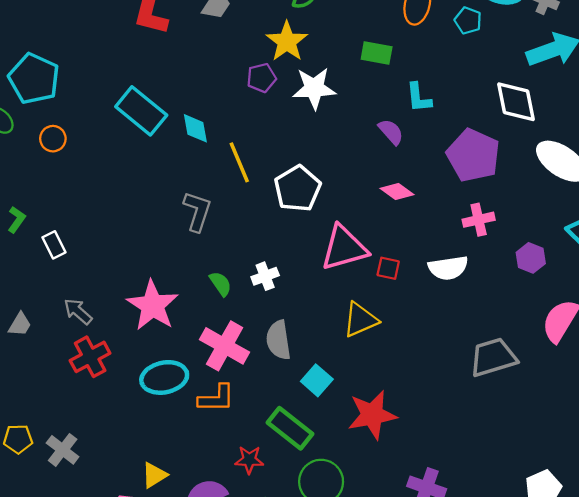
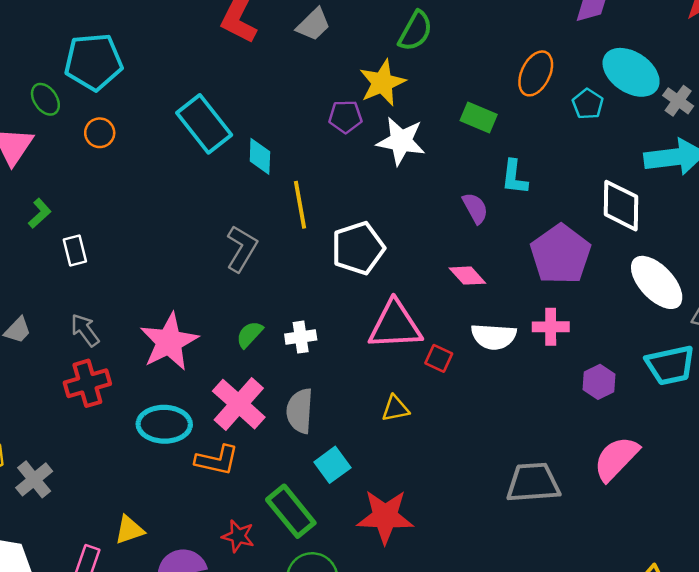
cyan pentagon: (34, 79) -> (94, 62), turned 30
white semicircle: (448, 268) -> (494, 336), moved
green semicircle: (221, 284) -> (250, 334), turned -115
yellow triangle: (360, 320) -> (395, 408), size x0.7

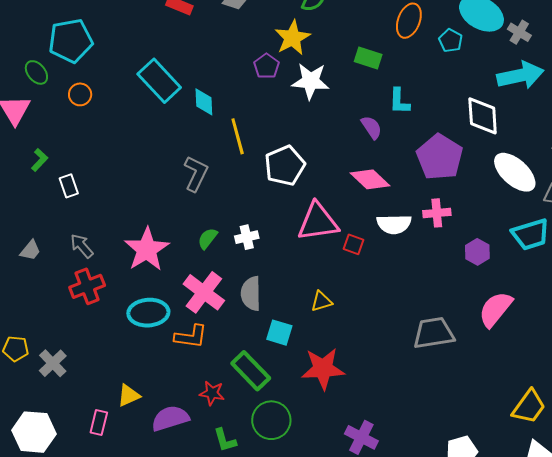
purple pentagon: (345, 117) -> (266, 66), turned -30
pink diamond: (467, 276) -> (370, 179), size x1.4
yellow triangle: (395, 408) -> (322, 301), moved
cyan square: (332, 465) -> (279, 333), turned -32

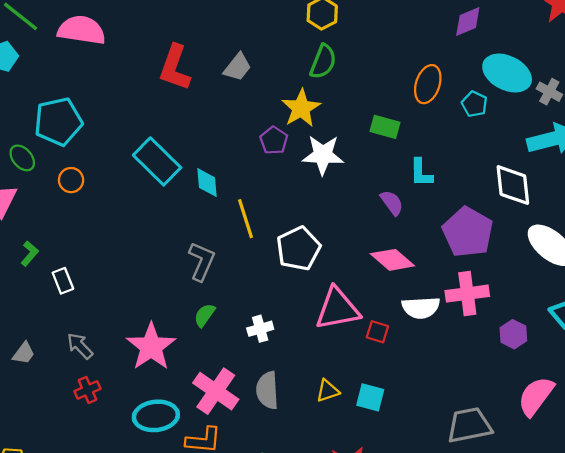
pink cross: (437, 213) -> (467, 294), size x1.4
green semicircle: (208, 238) -> (205, 315), moved
red cross: (87, 286) -> (87, 390), size x0.7
yellow triangle: (322, 301) -> (328, 391), moved
cyan square: (279, 333) -> (370, 397), moved

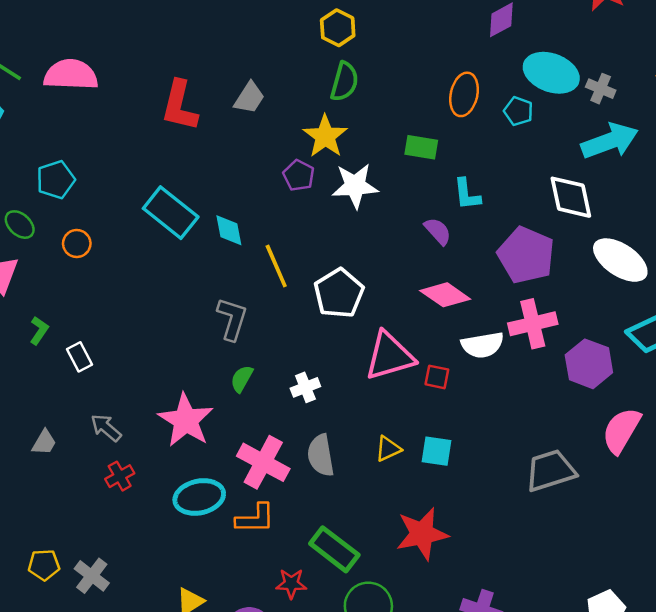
cyan pentagon: (58, 122) -> (56, 180), size x0.7
purple hexagon: (513, 334) -> (589, 364), size x1.5

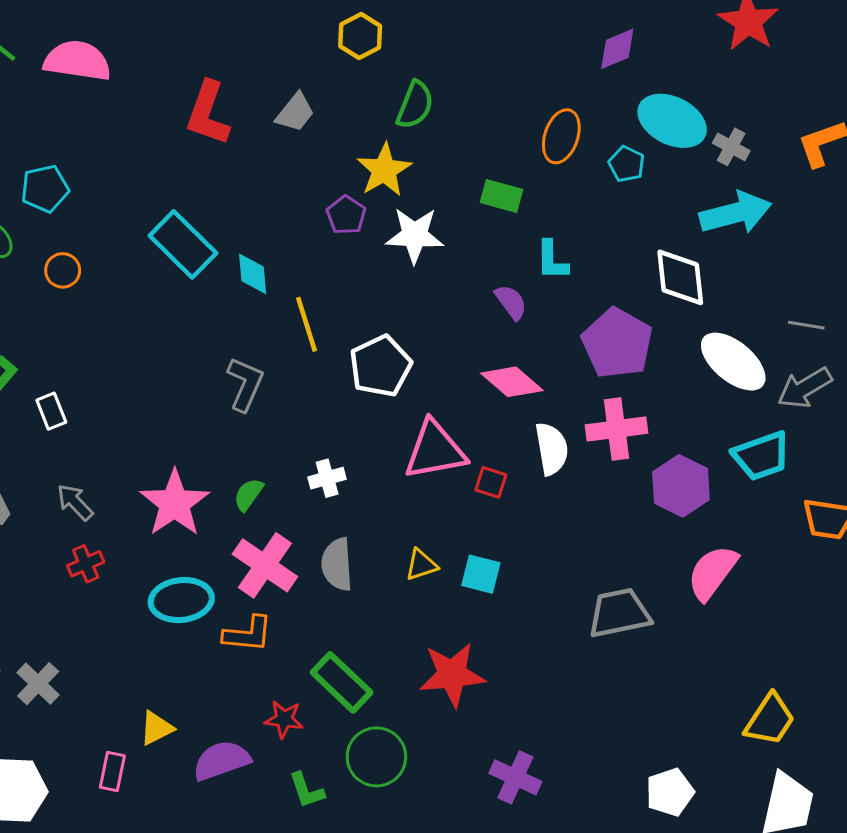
yellow hexagon: (338, 28) -> (360, 36), moved
white semicircle: (482, 345) -> (552, 449), turned -96
green semicircle: (242, 379) -> (248, 494), moved

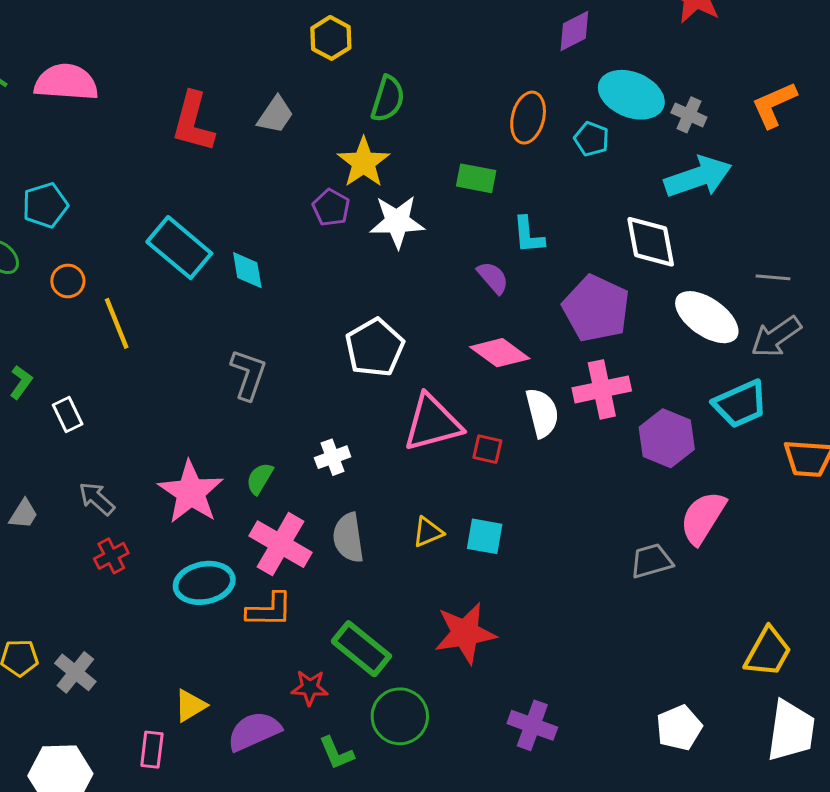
yellow line: (307, 324) -> (117, 323), moved
gray trapezoid: (619, 613) -> (651, 561), moved, size x0.7

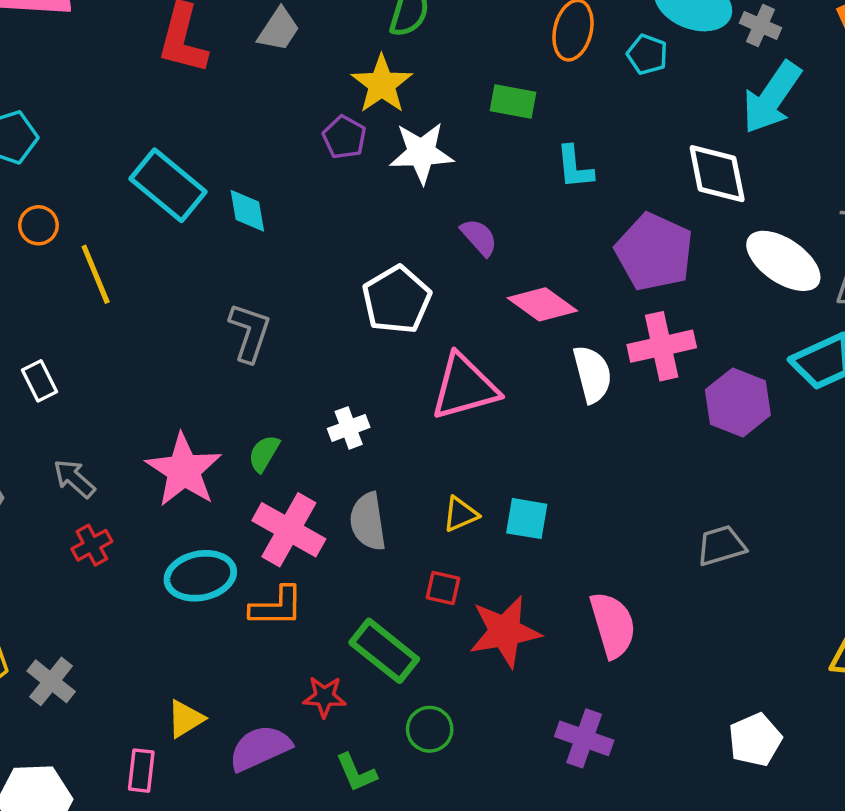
cyan arrow: (698, 177) -> (772, 98), turned 144
purple semicircle: (493, 278) -> (479, 237), moved
red square: (487, 449) -> (443, 588), moved
pink semicircle: (703, 518) -> (613, 625), moved, turned 132
green circle: (400, 716) -> (430, 729), size x0.7

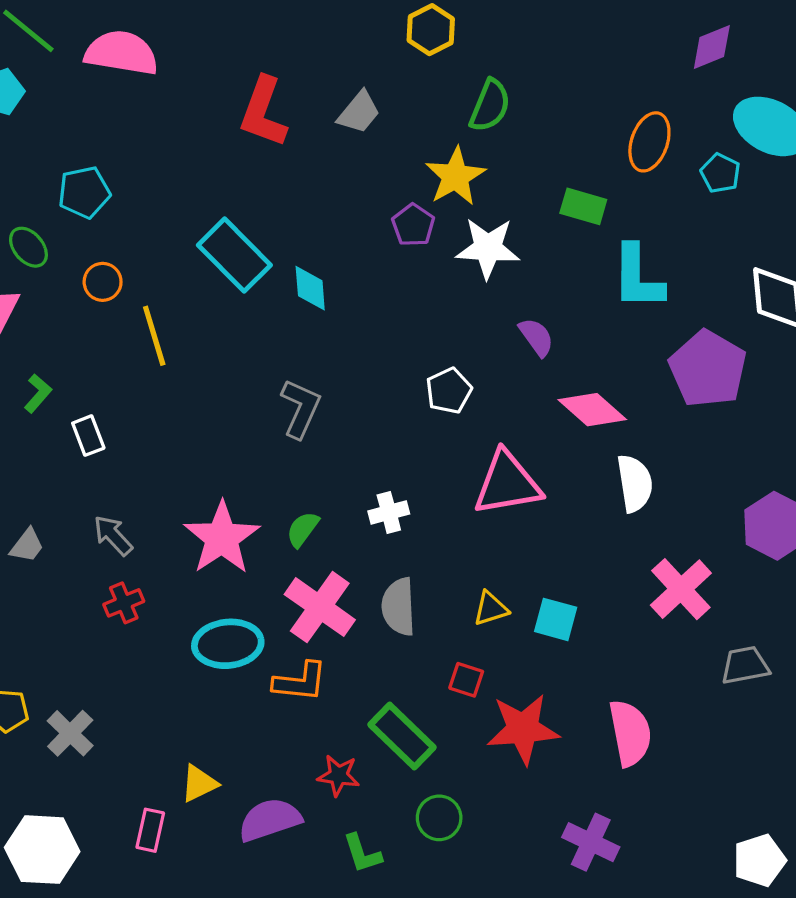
cyan L-shape: (575, 167) -> (638, 277), size x1.5
white pentagon: (397, 300) -> (449, 391), size x0.7
pink cross: (662, 346) -> (681, 589), moved, turned -36

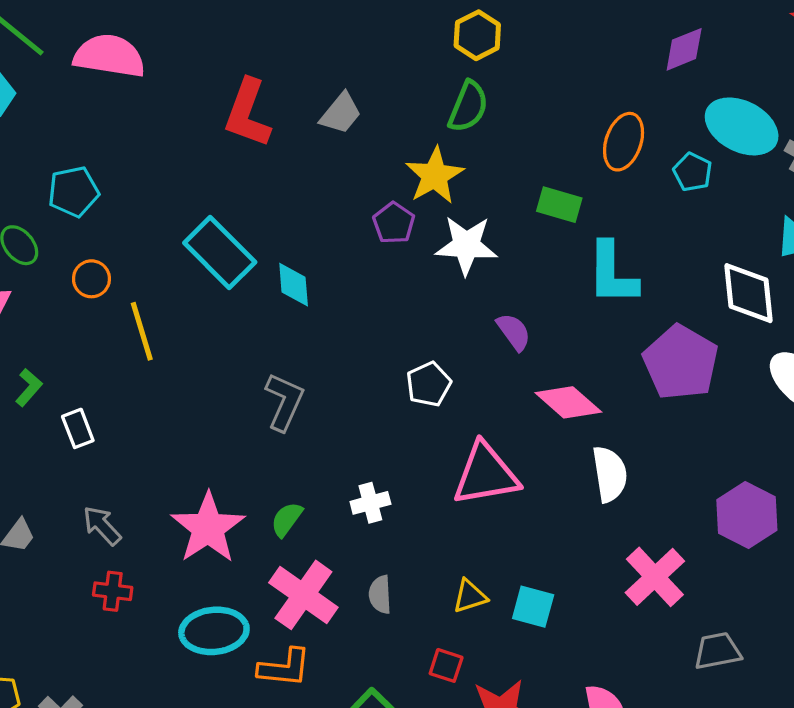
yellow hexagon: (431, 30) -> (477, 35), moved
red cross: (124, 603) -> (113, 591), turned 30
gray semicircle: (399, 607) -> (380, 595), size x0.7

